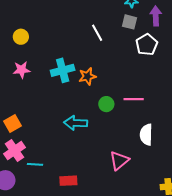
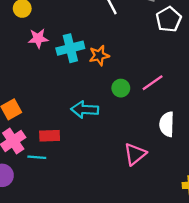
pink star: (22, 70) -> (38, 38), moved
pink line: (134, 99) -> (153, 83), turned -36
red rectangle: (68, 181) -> (50, 136), moved

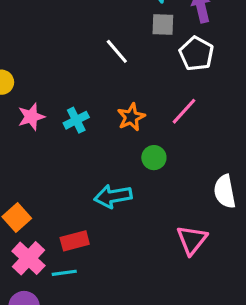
cyan cross: (70, 48) -> (76, 120), size x0.7
orange star: (99, 55) -> (131, 117), moved
pink line: (153, 83) -> (184, 111), moved

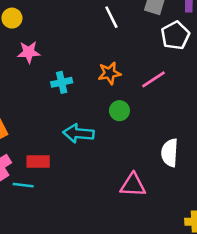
cyan cross: (76, 120) -> (62, 82), moved
pink triangle: (192, 240) -> (133, 185), turned 40

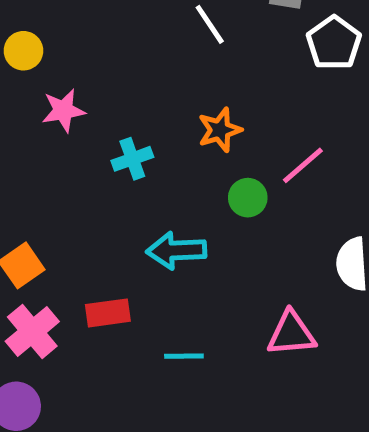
pink line: (153, 79) -> (303, 165), moved
cyan line: (23, 185) -> (184, 356), moved

